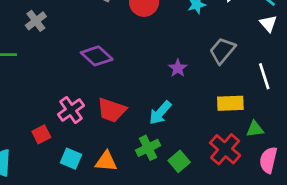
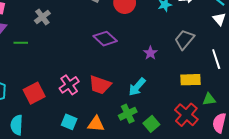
purple diamond: (97, 56) -> (105, 39), moved
red square: (41, 134) -> (34, 93), moved, size x1.5

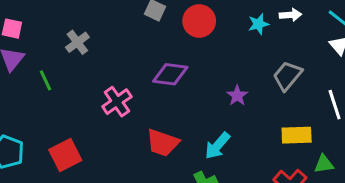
purple diamond: (105, 39) -> (170, 74), turned -35
green line: (21, 43) -> (45, 80), turned 64
pink cross: (69, 85) -> (117, 102), moved

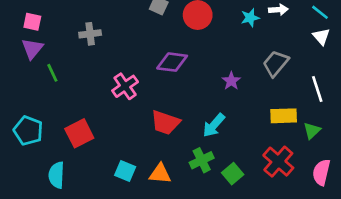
gray cross: (77, 42) -> (90, 34), turned 30
green line: (45, 80) -> (52, 73), moved
green triangle: (324, 164) -> (312, 131), moved, turned -36

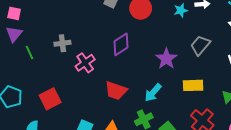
gray cross: (90, 34) -> (62, 43), moved
purple diamond: (172, 62) -> (121, 44), turned -40
purple star: (231, 81) -> (166, 59), size x1.5
yellow rectangle: (284, 116) -> (193, 85), moved

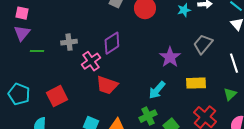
purple diamond: (121, 44) -> (112, 43), moved
green line: (30, 53) -> (37, 51), turned -64
red trapezoid: (116, 91) -> (107, 85), moved

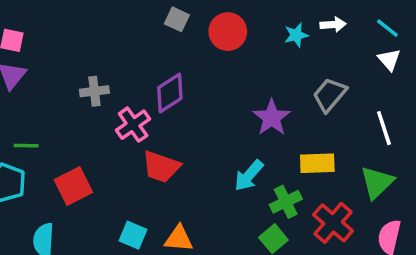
green line: (37, 51) -> (26, 146), moved
green triangle: (230, 94) -> (377, 182), size x1.5
green cross: (148, 116) -> (286, 202), moved

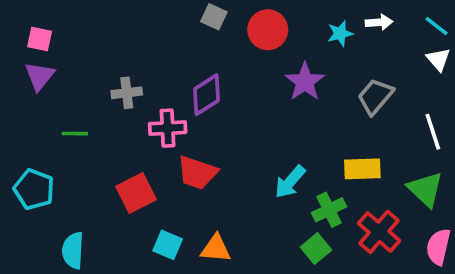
purple star: (272, 118) -> (305, 82), moved
pink cross: (133, 125) -> (168, 128), turned 32
green line: (26, 146) -> (75, 134), moved
green triangle: (377, 182) -> (425, 189), turned -33
red square: (73, 186) -> (136, 193), moved

